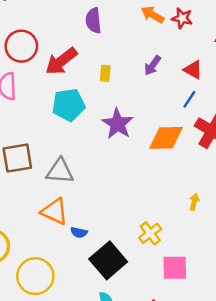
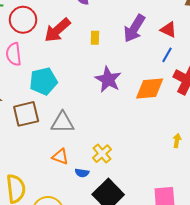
purple arrow: (153, 65) -> (134, 28), size x1.6
cyan pentagon: (69, 105) -> (43, 81), moved
orange triangle: (55, 211) -> (60, 157), size x0.7
yellow cross: (150, 233) -> (102, 154), moved

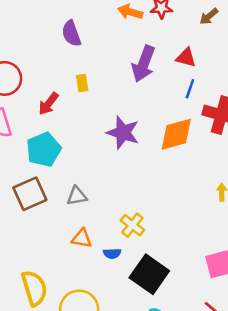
red arrow: (57, 30) -> (48, 104), moved, size x0.7
yellow rectangle: (95, 38) -> (82, 83), moved
gray triangle: (63, 123) -> (77, 196), size x0.7

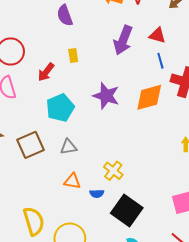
blue line: (190, 89) -> (160, 61), turned -35
cyan pentagon: (44, 150) -> (60, 108), moved

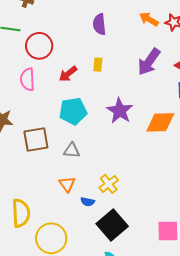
orange triangle: (72, 181) -> (67, 184), turned 30

